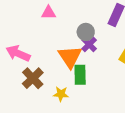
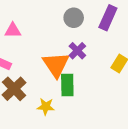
pink triangle: (49, 13) -> (13, 30), moved
gray circle: (86, 32) -> (74, 18), moved

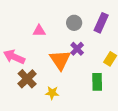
pink triangle: (13, 30) -> (39, 31), moved
green rectangle: (67, 85) -> (97, 82), moved

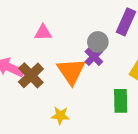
gray circle: (74, 23) -> (98, 42), moved
brown cross: (27, 79) -> (31, 75), moved

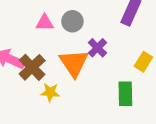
gray circle: (98, 42) -> (72, 21), moved
yellow star: (60, 116) -> (50, 92), moved

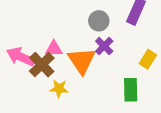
gray circle: (72, 21) -> (99, 21), moved
pink triangle: (45, 23) -> (54, 49), moved

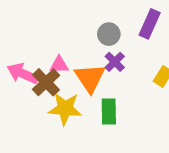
yellow star: (59, 88) -> (65, 109), size x1.6
green rectangle: (131, 90) -> (109, 112), moved

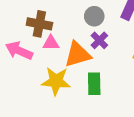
orange triangle: (90, 78) -> (78, 54), turned 48
brown cross: (46, 82) -> (39, 24), moved, turned -35

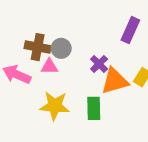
gray circle: (94, 16) -> (61, 48), moved
orange triangle: (78, 54) -> (115, 81), moved

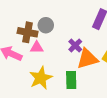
gray circle: (61, 48) -> (46, 25), moved
yellow star: (55, 106) -> (41, 78), turned -30

